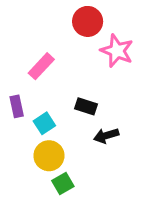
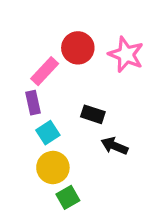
red circle: (88, 21) -> (78, 48), moved
purple rectangle: (17, 106) -> (33, 103), moved
black arrow: (106, 136) -> (114, 146), turned 40

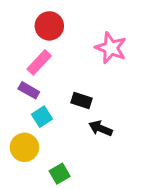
red circle: (78, 48) -> (49, 26), moved
purple rectangle: (33, 103) -> (29, 90), turned -48
yellow circle: (53, 167) -> (24, 147), moved

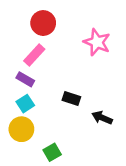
black rectangle: (82, 101) -> (71, 98), moved
cyan square: (42, 117) -> (25, 104), moved
black arrow: (101, 128) -> (102, 118), moved

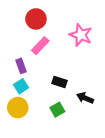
pink rectangle: (34, 55) -> (40, 46), moved
purple rectangle: (25, 79) -> (21, 66), turned 40
green square: (52, 152) -> (57, 110), moved

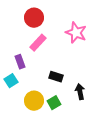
cyan square: (21, 86) -> (11, 81), moved
black arrow: (85, 98) -> (80, 92), turned 56
yellow circle: (18, 108) -> (34, 101), moved

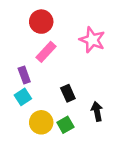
black rectangle: (56, 77) -> (68, 93), turned 48
cyan square: (11, 81) -> (23, 97), moved

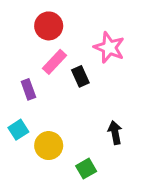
black rectangle: (68, 93) -> (80, 76), moved
cyan square: (23, 97) -> (18, 130), moved
green square: (65, 125) -> (86, 169), moved

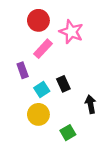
pink star: (109, 48) -> (71, 32), moved
black rectangle: (80, 76) -> (63, 84), moved
cyan square: (18, 130) -> (42, 89), moved

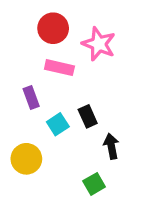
pink rectangle: (43, 49) -> (59, 68), turned 60
black arrow: (91, 104) -> (111, 146), moved
yellow circle: (38, 114) -> (26, 159), moved

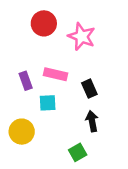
pink rectangle: (59, 68) -> (56, 74), moved
black rectangle: (88, 116) -> (89, 89), moved
cyan square: (58, 124) -> (48, 103), turned 30

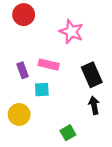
red circle: (44, 23) -> (24, 15), moved
black rectangle: (89, 89) -> (92, 75), moved, size x1.5
black arrow: (92, 121) -> (94, 105), moved

